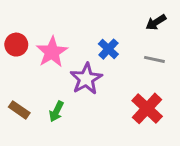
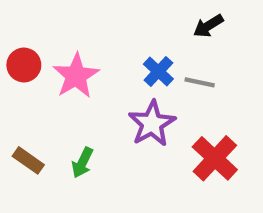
black arrow: (156, 22) -> (208, 26), moved
gray line: (154, 59) -> (200, 82), moved
purple star: (86, 79) -> (152, 124), moved

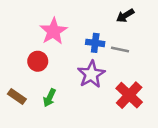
red circle: (24, 65) -> (38, 61), moved
blue cross: (158, 71) -> (95, 43), turned -36
pink star: (76, 76) -> (53, 31), moved

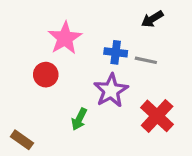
brown rectangle: (17, 96) -> (22, 140), moved
green arrow: (49, 98) -> (79, 119), moved

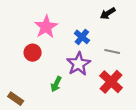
blue cross: (116, 52) -> (82, 37), turned 32
gray line: (146, 60) -> (112, 51), moved

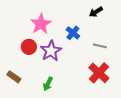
purple star: (79, 64) -> (51, 51), moved
green arrow: (56, 84) -> (48, 84), moved
brown rectangle: (16, 99) -> (14, 77), moved

